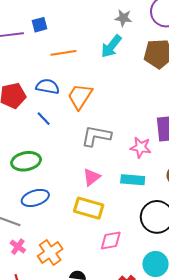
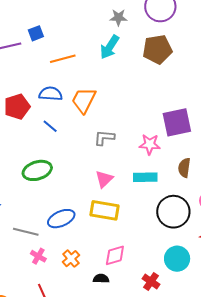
gray L-shape: (96, 136) -> (104, 138), size x0.7
blue ellipse: (35, 198) -> (61, 219), moved
pink diamond: (111, 240) -> (115, 255), moved
orange cross: (50, 253) -> (71, 259), size x0.7

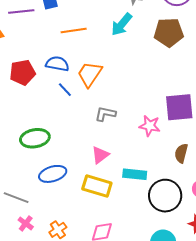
blue line: (50, 126) -> (65, 90), moved
cyan rectangle: (145, 177) -> (135, 174), moved
blue ellipse: (61, 219) -> (53, 174), moved

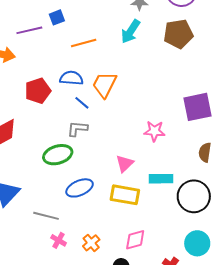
gray L-shape: (105, 114) -> (77, 129), moved
pink star: (150, 126) -> (154, 131), moved

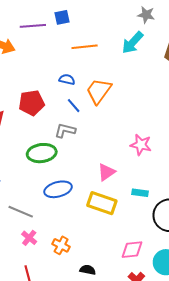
blue semicircle: (71, 78) -> (67, 79), size x0.7
red pentagon: (38, 91) -> (32, 103), moved
cyan rectangle: (161, 179) -> (140, 193), size x0.7
pink diamond: (135, 240) -> (132, 250), moved
orange cross: (91, 243) -> (61, 245), turned -30

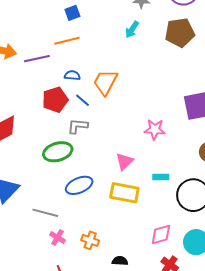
blue square: (62, 17) -> (72, 13), moved
purple line: (33, 26) -> (37, 59), moved
cyan arrow: (133, 43) -> (132, 29), size x0.7
orange line: (85, 47) -> (67, 41), moved
red pentagon: (32, 103) -> (55, 100), moved

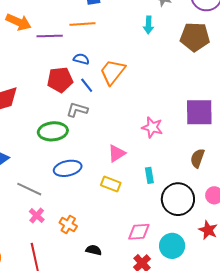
cyan arrow: (132, 29) -> (149, 25), turned -42
cyan rectangle: (161, 177) -> (149, 175), turned 70
yellow rectangle: (124, 193) -> (111, 184), size x0.7

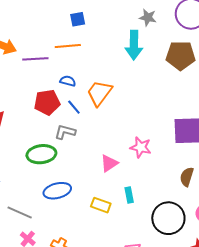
cyan arrow: (149, 25) -> (134, 45), size x1.6
pink triangle: (117, 153) -> (109, 163), moved
cyan rectangle: (149, 175) -> (129, 195), moved

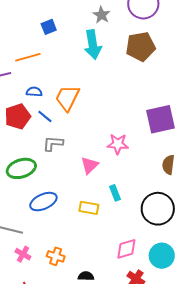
gray star: (148, 17) -> (101, 15), turned 30
blue square: (78, 19) -> (49, 27), moved
gray L-shape: (65, 132) -> (53, 143), moved

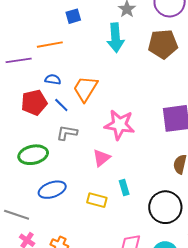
pink star: (118, 144) -> (120, 125), moved, size x1.4

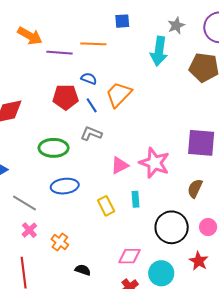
pink star: (120, 125) -> (154, 163), moved
yellow rectangle: (97, 200) -> (106, 206), turned 36

